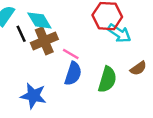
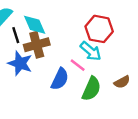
cyan arrow: (119, 33) -> (91, 51), moved
pink line: (71, 54) -> (78, 65), moved
blue star: (33, 96) -> (20, 63), moved

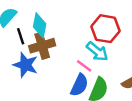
cyan diamond: (35, 25) -> (40, 25), turned 35
blue semicircle: (60, 79) -> (79, 85), moved

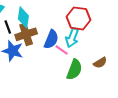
cyan arrow: (97, 51) -> (72, 38), turned 72
blue semicircle: (79, 85) -> (51, 39), moved

